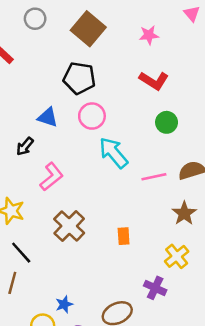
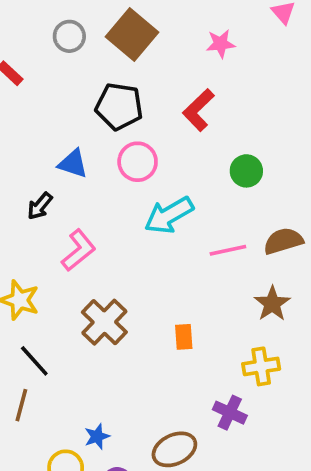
gray circle: (35, 19) -> (69, 36), moved
red L-shape: (154, 81) -> (198, 110), moved, turned 104
cyan arrow: (113, 153) -> (169, 215), turned -80
yellow cross: (177, 256) -> (261, 366), turned 30

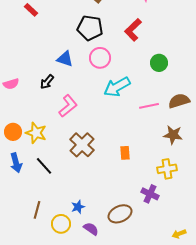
brown star: (272, 304) -> (173, 135), turned -30
brown line: (21, 405) -> (37, 210), moved

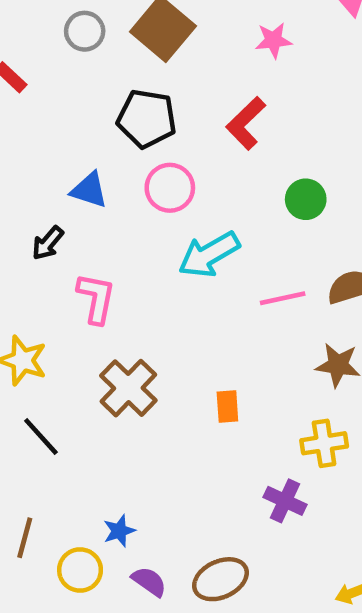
pink L-shape: (68, 106) -> (96, 298), turned -40
brown ellipse: (120, 214) -> (220, 579), moved

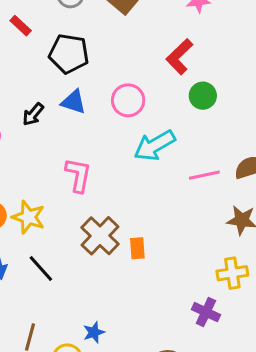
black pentagon: (147, 119) -> (69, 54), moved
green circle: (306, 199) -> (203, 96), moved
black arrow: (48, 243) -> (33, 114), moved
orange rectangle: (227, 407) -> (137, 248), moved

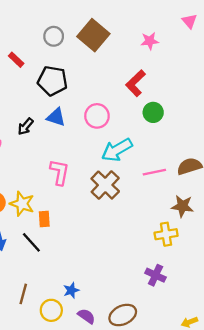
brown cross: (100, 236) -> (105, 185), moved
orange rectangle: (137, 248) -> (44, 219), moved
yellow cross: (232, 273) -> (166, 234), moved

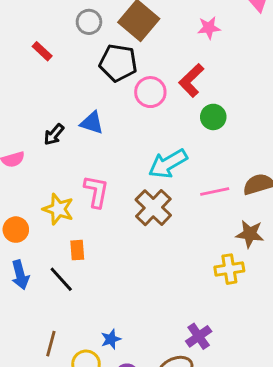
black pentagon: (52, 81) -> (118, 63), moved
pink circle: (97, 116) -> (150, 92), moved
yellow star: (22, 204) -> (58, 209), moved
purple cross: (156, 275) -> (199, 336), moved, turned 30

